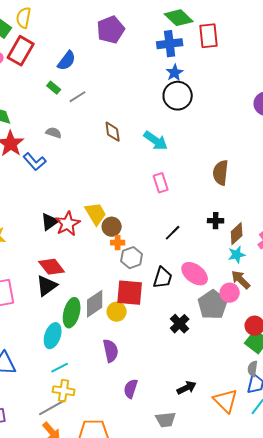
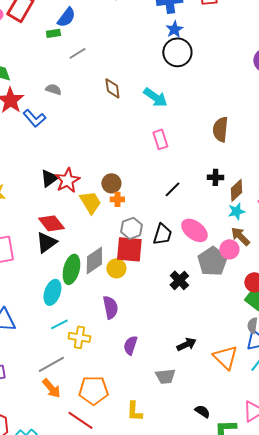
green rectangle: (54, 88) -> (53, 33), moved, turned -48
yellow trapezoid: (96, 214) -> (90, 202), moved
gray hexagon: (132, 258) -> (131, 228), moved
yellow cross: (64, 391) -> (79, 337), moved

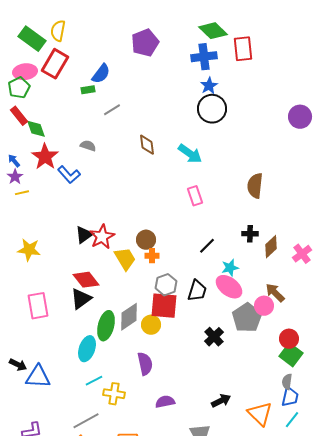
cyan star: (236, 211) -> (230, 268), moved
purple semicircle: (130, 345) -> (165, 402), turned 60

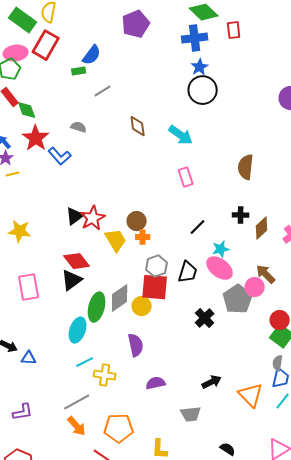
red rectangle: (243, 49) -> (234, 30), size x0.7
blue triangle: (38, 377) -> (29, 358), size x0.6

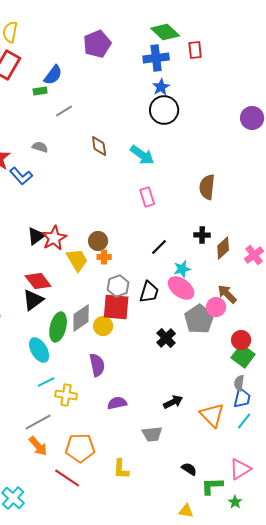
cyan ellipse: (78, 330) -> (39, 350), turned -50

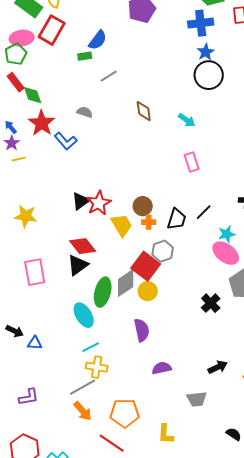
cyan arrow: (142, 155) -> (187, 120), size x0.7
black trapezoid: (149, 292) -> (177, 219), moved
red square: (116, 307) -> (146, 266), moved, turned 32
yellow cross: (66, 395) -> (97, 367), moved

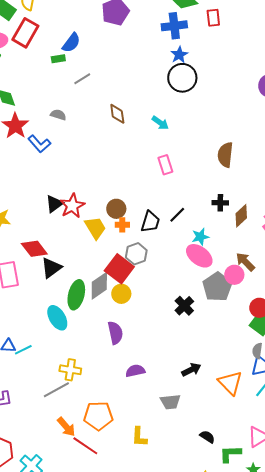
red diamond: (83, 246) -> (34, 249), moved
cyan line: (91, 347) -> (23, 350), moved
orange arrow: (83, 411) -> (66, 427), moved

